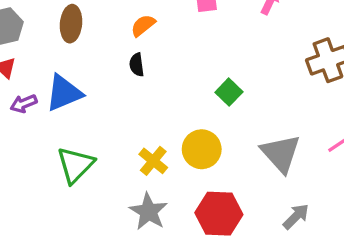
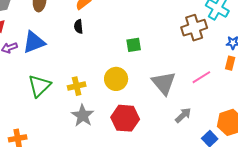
green square: (229, 92) -> (134, 45), turned 35
yellow cross: (153, 161) -> (77, 86), moved, turned 36
gray arrow: (296, 216) -> (183, 115), moved

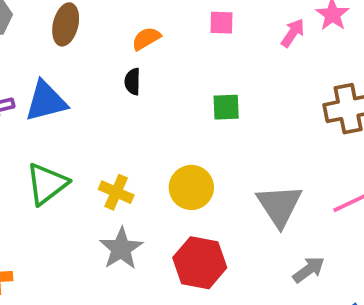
green square: (134, 45) -> (226, 107), moved
yellow cross: (77, 86) -> (116, 192), turned 30

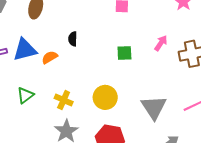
pink arrow: (293, 33) -> (161, 43), moved
orange semicircle: (146, 39) -> (50, 57), moved
green triangle: (47, 184) -> (25, 95), size x0.7

